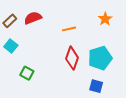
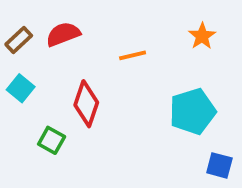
red diamond: (72, 58) -> (86, 104), moved
blue square: (96, 86) -> (219, 165), moved

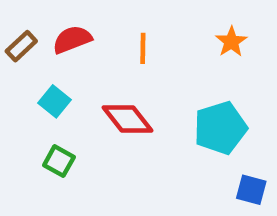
orange line: (133, 55) -> (143, 48), moved, turned -76
cyan square: (21, 88) -> (55, 101), moved
red diamond: (86, 104) -> (127, 119), moved, turned -57

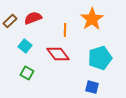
orange star: (231, 42) -> (92, 19), moved, size x1.6
orange line: (143, 48) -> (65, 30), moved
blue square: (251, 190) -> (92, 87), moved

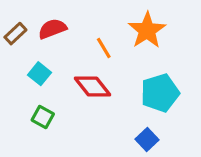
orange line: (65, 30) -> (104, 48), turned -32
blue square: (92, 87) -> (147, 139), turned 32

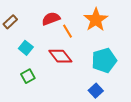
red semicircle: (52, 29) -> (51, 19), moved
green square: (43, 117) -> (28, 76), turned 32

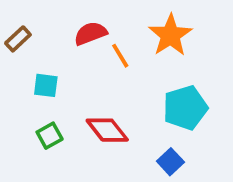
cyan square: (26, 48) -> (46, 85), turned -32
red diamond: (60, 56) -> (107, 130), moved

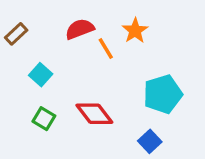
orange star: (170, 35) -> (135, 31), moved, size x0.7
cyan square: (46, 85) -> (41, 75), turned 35
green square: (50, 136) -> (44, 119), turned -30

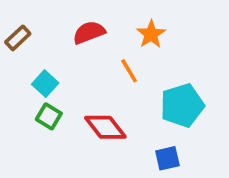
orange line: (106, 49) -> (129, 71), moved
green square: (44, 119) -> (49, 116), moved
blue square: (150, 141) -> (167, 158), turned 30

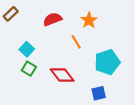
brown rectangle: (18, 38) -> (11, 14), moved

